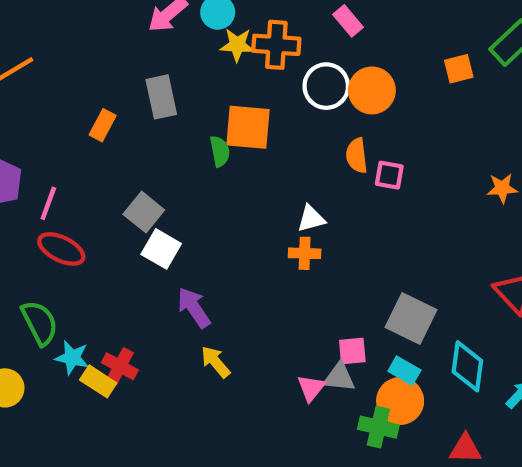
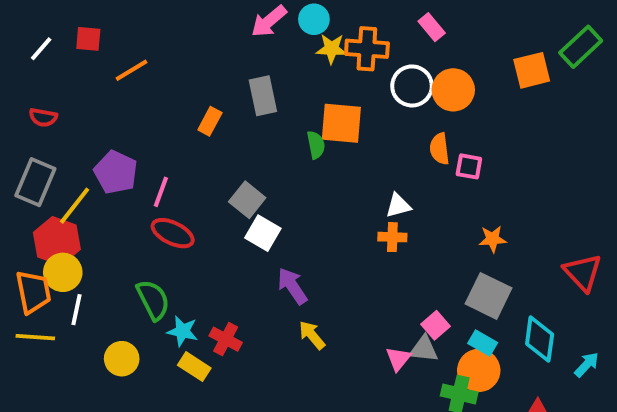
orange square: (459, 69) -> (532, 70), size x1.4
orange star: (502, 188) -> (492, 239), moved
pink square: (352, 351) -> (436, 325), turned -36
yellow rectangle: (98, 381) -> (194, 367), moved

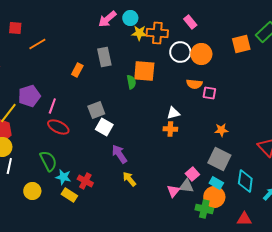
orange semicircle: (439, 149) -> (194, 84), turned -77
purple pentagon: (116, 172) -> (29, 96), turned 30
gray square: (247, 200) -> (96, 110), turned 30

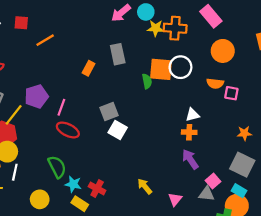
pink rectangle: (190, 22) -> (211, 16), size x1.5
white circle: (180, 52) -> (180, 67), moved
purple arrow: (119, 154) -> (190, 159), moved
pink triangle: (173, 191) -> (175, 199), moved

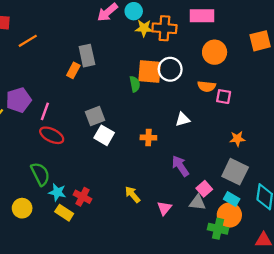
pink rectangle: (211, 16) -> (202, 16), turned -50
gray rectangle: (118, 54) -> (87, 56), moved
orange cross: (189, 132) -> (148, 138), moved

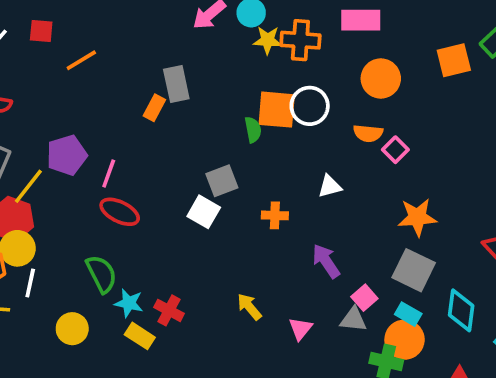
pink square: (224, 97) -> (395, 150), turned 35
gray square: (95, 116) -> (222, 181), moved
orange star: (237, 139) -> (417, 217), size x1.5

